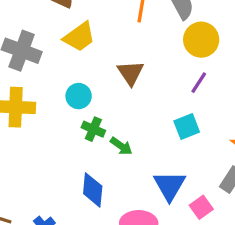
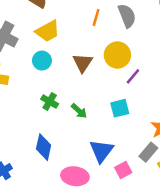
yellow circle: (201, 40) -> (117, 55), moved
cyan circle: (79, 96) -> (42, 61), moved
green arrow: (121, 146) -> (79, 111), moved

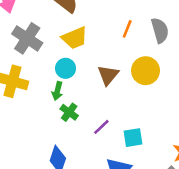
purple line: (133, 76) -> (101, 127), moved
cyan square: (120, 108) -> (133, 138), moved
green arrow: (79, 111) -> (57, 91), moved, turned 56

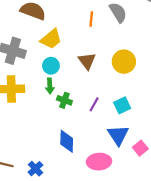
yellow circle: (146, 71) -> (124, 62), moved

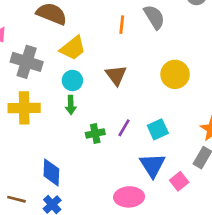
yellow circle: (124, 62) -> (175, 74), moved
green cross: (64, 100) -> (95, 133), moved, turned -32
blue diamond: (67, 141) -> (51, 172), moved

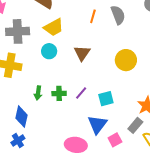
gray cross: (27, 62) -> (18, 31), turned -30
green arrow: (71, 105) -> (38, 93), moved

